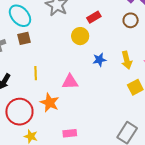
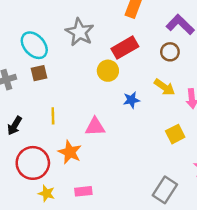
red rectangle: (94, 17) -> (125, 48), size x1.5
yellow arrow: (127, 60) -> (164, 87), moved, turned -42
pink rectangle: (70, 133) -> (83, 191), moved

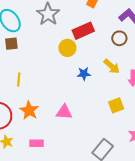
pink triangle: (95, 127) -> (64, 112), moved

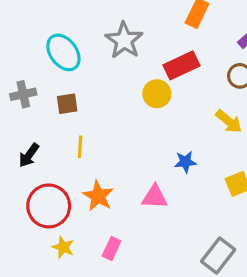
brown square: (11, 44) -> (67, 104), moved
blue star: (84, 74) -> (185, 162), moved
pink rectangle: (37, 143) -> (112, 249), turned -64

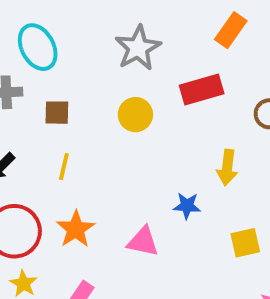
cyan ellipse: (63, 52) -> (38, 47), moved
yellow circle: (157, 94) -> (135, 115), moved
yellow arrow: (229, 121) -> (227, 168), moved, turned 48

